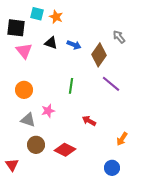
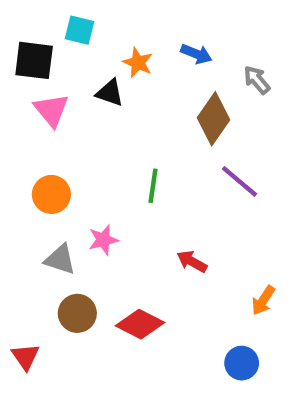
orange star: (56, 17) -> (138, 63), moved
blue arrow: (74, 45) -> (196, 54), moved

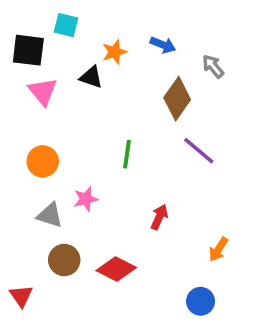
orange star: (138, 63) -> (114, 52), turned 30
red arrow: (192, 261) -> (159, 217), turned 85

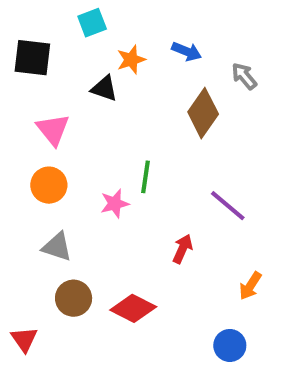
cyan square: (66, 25) -> (92, 23), moved, turned -35
pink triangle: (43, 91) -> (53, 130), moved
purple line: (199, 151) -> (228, 206), moved
pink star: (86, 199) -> (115, 204), moved

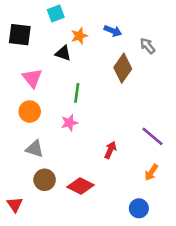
green line: (146, 177) -> (77, 93), moved
purple line: (228, 206) -> (153, 136), moved

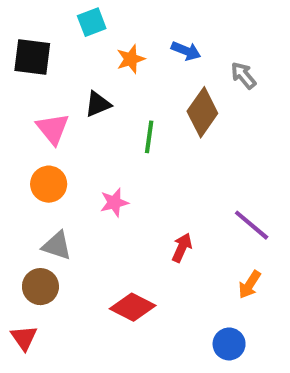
black triangle: (63, 53) -> (98, 104), moved, turned -42
green line: (77, 93) -> (149, 137), moved
brown circle: (45, 180) -> (40, 287), moved

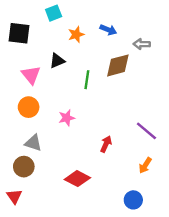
gray arrow: (243, 75) -> (142, 44), turned -49
brown diamond: (202, 112) -> (118, 65), turned 40

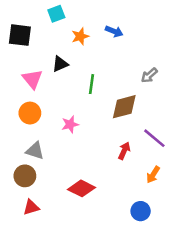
gray arrow: (142, 44) -> (149, 75), moved, turned -42
brown diamond: (118, 65) -> (124, 107), moved
red arrow: (106, 144) -> (124, 151), moved
red triangle: (14, 196) -> (31, 207), moved, turned 49

